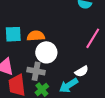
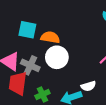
gray cross: (36, 71) -> (30, 65), moved

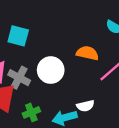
orange semicircle: (50, 37) -> (87, 53), moved

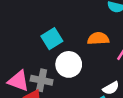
cyan square: (18, 36) -> (52, 39), moved, turned -30

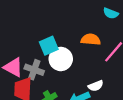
cyan square: (52, 39) -> (49, 46), moved

